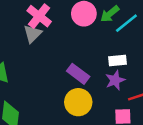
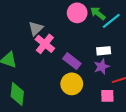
green arrow: (110, 14) -> (98, 13), turned 77
pink cross: (39, 16) -> (45, 44), moved

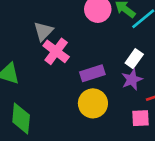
white rectangle: (104, 51) -> (134, 59), turned -48
purple rectangle: (72, 61) -> (92, 73), turned -54

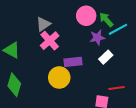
purple star: (132, 80) -> (97, 38), moved
yellow circle: (93, 103) -> (59, 78), moved

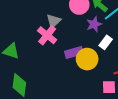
gray triangle: (43, 24) -> (54, 21), moved
yellow circle: (59, 78) -> (87, 59), moved

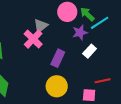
purple rectangle: (74, 52) -> (58, 58), turned -54
yellow circle: (87, 59) -> (57, 86), moved

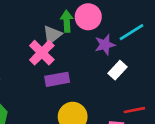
green arrow: (87, 14) -> (67, 21), moved, turned 42
purple rectangle: (58, 58) -> (57, 79), moved, turned 54

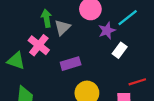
green arrow: (67, 21) -> (47, 18), moved
pink cross: (42, 53) -> (39, 45), moved

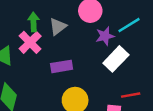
green arrow: (47, 18) -> (34, 22), moved
white rectangle: (120, 50) -> (116, 59), size x1.5

